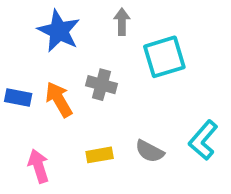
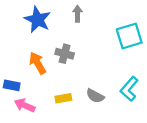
cyan square: (164, 57) -> (129, 36), moved
blue rectangle: (18, 98) -> (12, 85), moved
pink arrow: (39, 166) -> (25, 105), turned -48

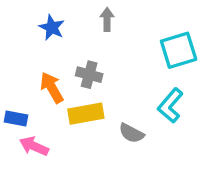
blue star: (38, 20) -> (52, 27), size x0.7
cyan L-shape: (129, 89) -> (170, 106), moved
yellow rectangle: (63, 98) -> (86, 114), moved, size x1.5

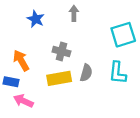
orange arrow: (52, 88) -> (21, 60), moved
cyan L-shape: (170, 106) -> (118, 73), turned -35
gray semicircle: (131, 133) -> (86, 73), moved, turned -102

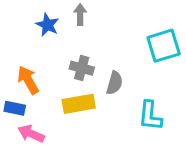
gray arrow: (74, 13) -> (80, 14), moved
gray semicircle: (86, 73) -> (114, 83), moved
cyan L-shape: (118, 73) -> (150, 116), moved

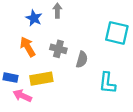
cyan square: (164, 46) -> (117, 33), turned 30
orange arrow: (28, 80) -> (28, 47), moved
yellow rectangle: (79, 104) -> (41, 79), moved

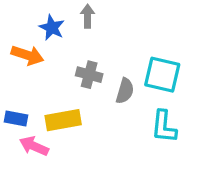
cyan square: (117, 33) -> (162, 75), moved
orange arrow: (28, 47) -> (27, 55), moved, turned 138

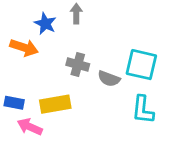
gray semicircle: (125, 91) -> (109, 79), turned 95

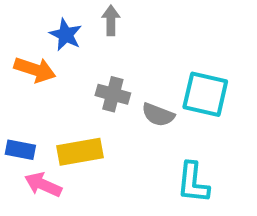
cyan L-shape: (143, 110) -> (193, 183), moved

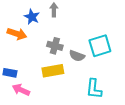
cyan square: (205, 94) -> (100, 46), turned -30
yellow rectangle: (80, 152) -> (53, 71), moved

